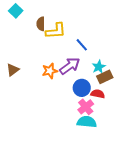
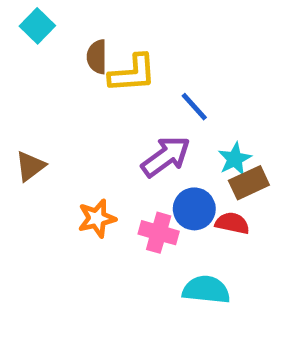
orange star: (50, 71) -> (97, 218), moved
pink cross: (86, 107) -> (159, 233), moved, turned -35

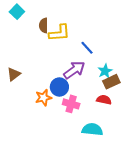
blue circle: (194, 209) -> (59, 87), moved

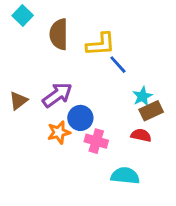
brown semicircle: (43, 25) -> (59, 34), size x1.5
yellow L-shape: (59, 33) -> (101, 44), moved
purple arrow: (74, 70) -> (57, 95), moved

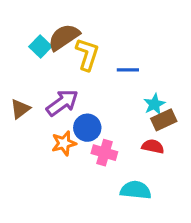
cyan square: (23, 15) -> (40, 46), moved
brown semicircle: (59, 34) -> (64, 37), turned 56
yellow L-shape: (101, 44) -> (87, 54), moved, turned -68
blue line: (118, 65) -> (128, 70), turned -48

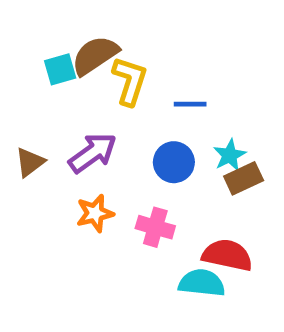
cyan square: (40, 46) -> (60, 69), turned 30
blue circle: (87, 128) -> (174, 162), moved
red semicircle: (153, 146) -> (227, 255), moved, size x1.5

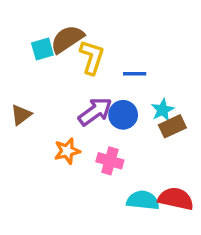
purple arrow: (93, 153) -> (95, 112), moved
red semicircle: (227, 255) -> (176, 199), moved

